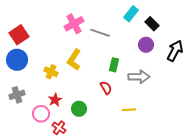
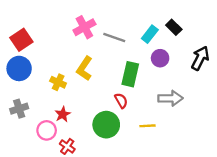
cyan rectangle: (131, 14) -> (150, 34), moved
purple circle: (146, 45) -> (160, 58), moved
green rectangle: (114, 65) -> (130, 74), size x1.5
gray arrow: (139, 77) -> (170, 98), moved
green circle: (79, 109) -> (106, 125), moved, size x1.5

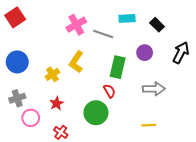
cyan rectangle: (150, 34) -> (127, 18), moved, turned 49
red square: (21, 40) -> (15, 17), moved
yellow cross: (58, 82) -> (52, 74), turned 32
yellow line: (147, 126) -> (149, 125), moved
pink circle: (47, 130) -> (31, 118), moved

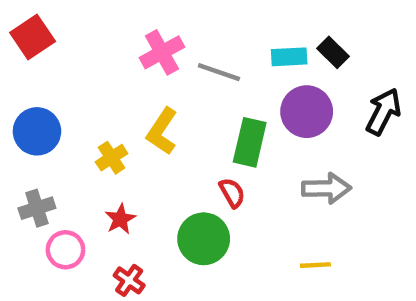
cyan rectangle: (127, 18) -> (289, 57), moved
purple circle: (145, 53) -> (307, 112), size x1.5

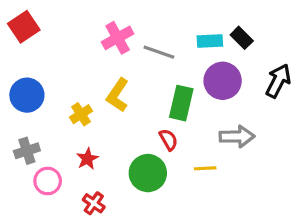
yellow line: (315, 265) -> (205, 168), moved

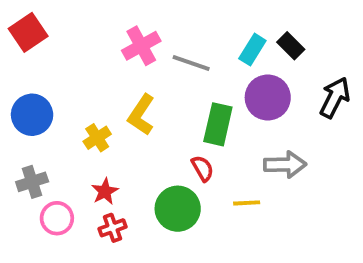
cyan rectangle: (210, 41) -> (252, 50), turned -55
red cross: (94, 203) -> (113, 228), moved, turned 35

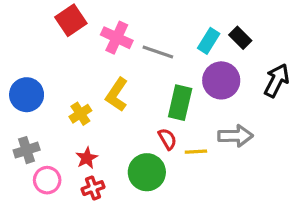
red square: (28, 32) -> (71, 20), moved
pink cross: (141, 46) -> (117, 38), turned -36
yellow line: (247, 203) -> (196, 152), moved

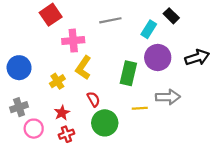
pink cross: (117, 38) -> (73, 41), moved, turned -30
black rectangle: (240, 38) -> (171, 16), moved
gray line: (158, 52) -> (110, 20), moved, turned -30
black arrow: (277, 80) -> (197, 57), turned 45
red semicircle: (167, 139) -> (93, 99), moved

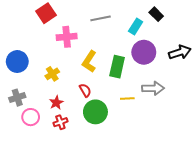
yellow L-shape: (83, 68) -> (89, 62), moved

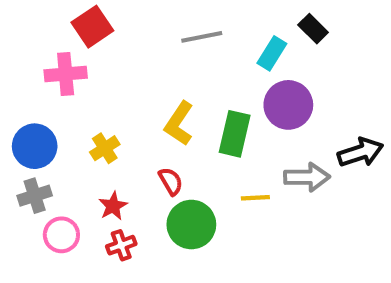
pink cross: (67, 37) -> (66, 74), moved
black arrow: (180, 52) -> (360, 152), moved
blue circle: (17, 62) -> (35, 146), moved

